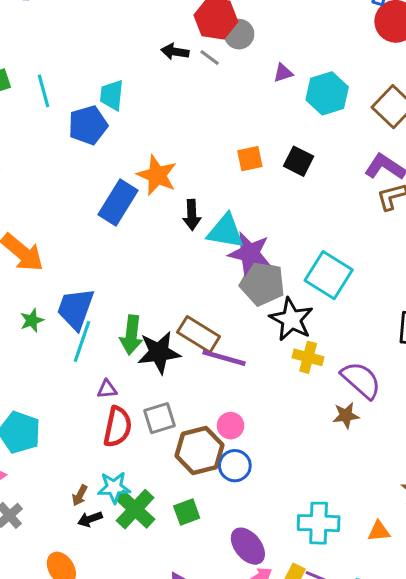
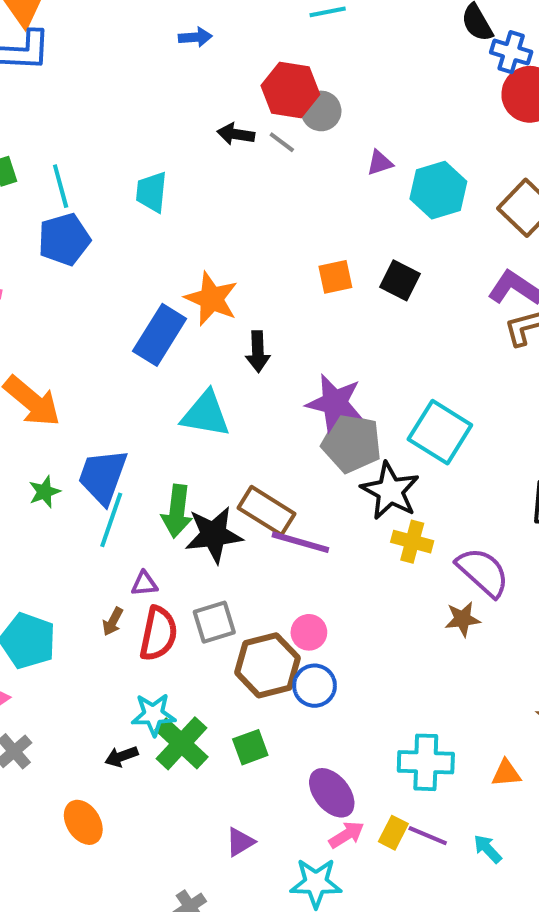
blue pentagon: (88, 125) -> (64, 239), moved
cyan triangle: (226, 231) -> (206, 414), moved
brown arrow: (80, 495) -> (113, 622), moved

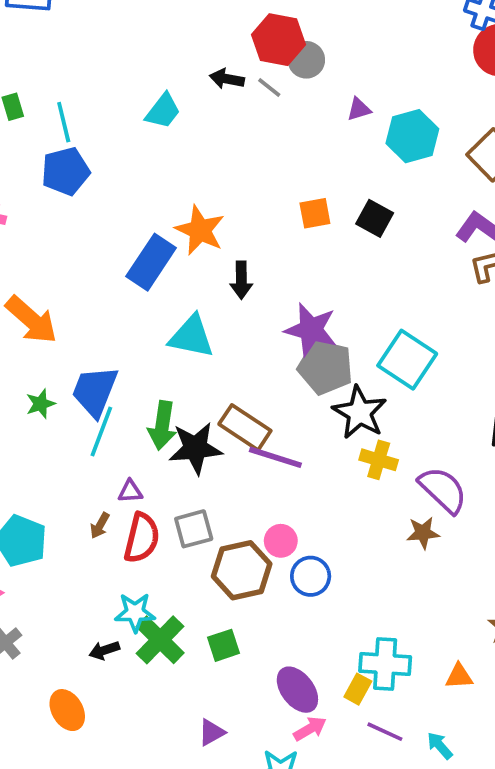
cyan trapezoid: (152, 192) -> (163, 111), moved, turned -150
blue circle: (315, 686) -> (311, 576), moved
yellow rectangle: (393, 833) -> (358, 689), moved

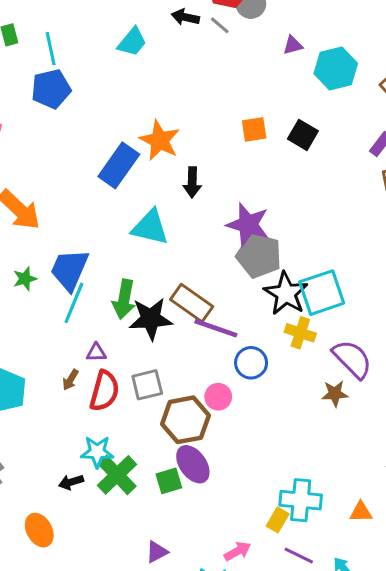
cyan square: (407, 360) -> (322, 293), moved, turned 36
blue circle: (311, 576) -> (251, 363), moved
purple ellipse: (297, 690) -> (193, 464), moved

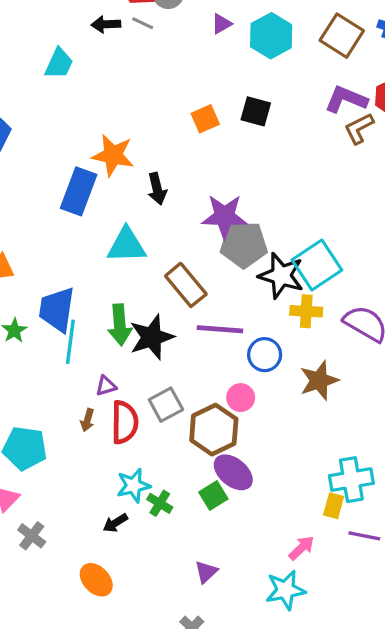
brown rectangle: (192, 303) -> (186, 285), moved, turned 30
brown star: (335, 394) -> (319, 380), moved, size x1.4
green cross: (117, 475) -> (160, 503), size x0.6
purple triangle: (157, 552) -> (206, 572), moved

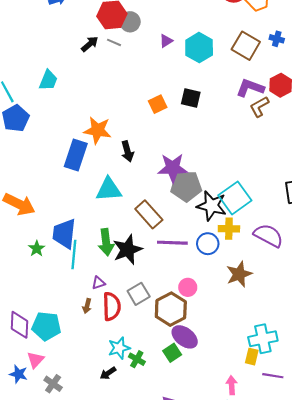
black arrow: (106, 24) -> (90, 44), turned 144
cyan trapezoid: (59, 63) -> (48, 80), moved
blue circle: (265, 355) -> (208, 244), moved
pink arrow: (301, 548) -> (232, 385), turned -48

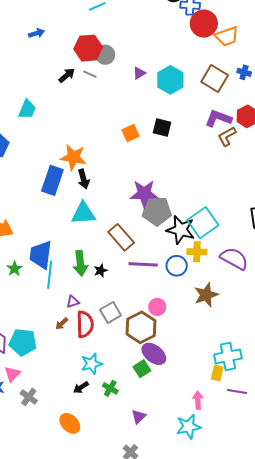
black arrow: (127, 151) -> (84, 179), moved
black star: (128, 250) -> (101, 271), size x0.5
brown arrow: (87, 306) -> (62, 324), turned 32
green cross: (137, 359) -> (110, 388), moved

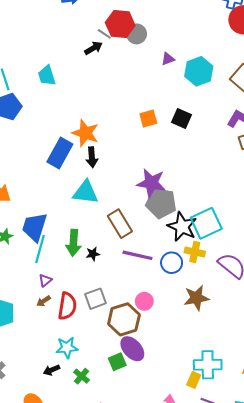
gray line: (90, 74) -> (104, 34), moved
cyan trapezoid: (27, 109) -> (47, 76), turned 130
purple triangle: (73, 302) -> (45, 280), moved, turned -32

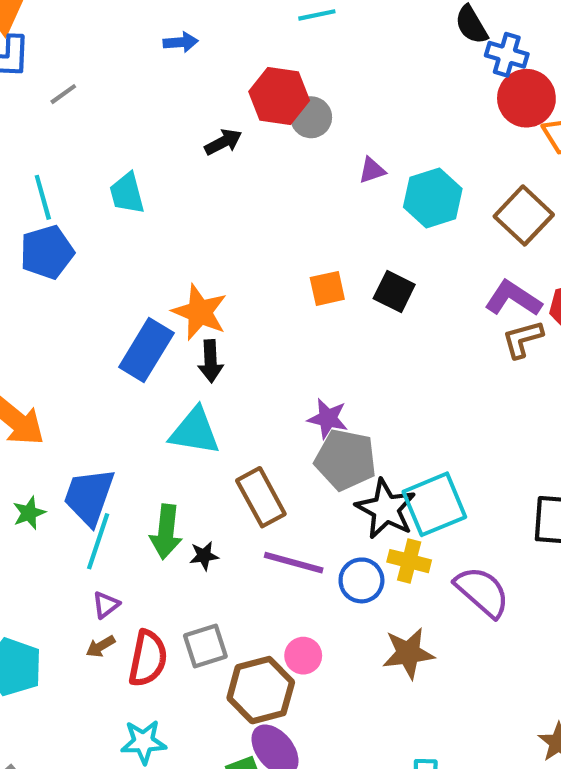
gray line: (104, 34) -> (63, 94), moved, turned -72
purple star: (151, 183) -> (328, 418), size x0.7

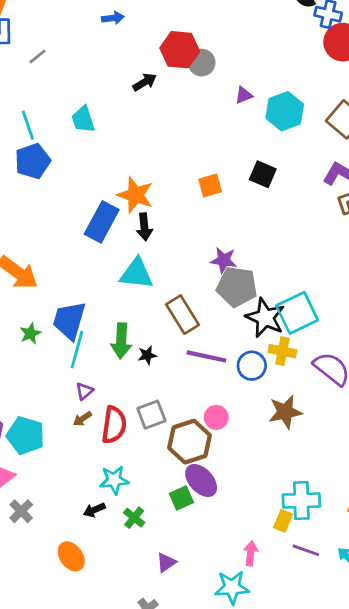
orange square: (327, 288) -> (210, 186), moved

